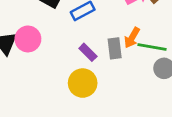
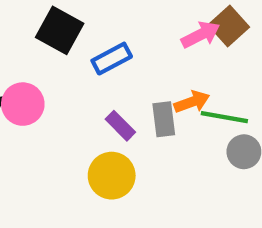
orange arrow: (132, 38) -> (192, 102), turned -140

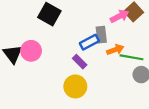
blue rectangle: (112, 59) -> (89, 42), moved
gray rectangle: (164, 119) -> (101, 35), moved

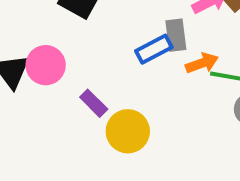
purple rectangle: (80, 62) -> (94, 103), moved

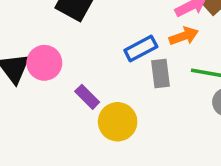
gray rectangle: (176, 35) -> (160, 74), moved
orange arrow: (202, 63) -> (184, 36), moved

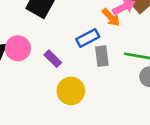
orange arrow: (184, 36) -> (111, 17), moved, turned 66
purple rectangle: (87, 97) -> (53, 59), moved

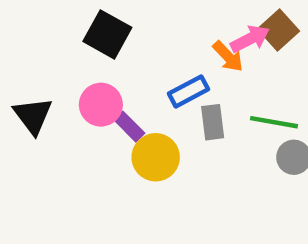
pink circle: (18, 48) -> (101, 105), moved
yellow circle: (71, 91) -> (156, 157), moved

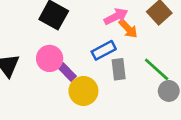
pink arrow: (250, 39) -> (116, 16), moved
green line: (274, 122) -> (157, 69), turned 32

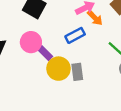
gray rectangle: (119, 69) -> (77, 72), moved

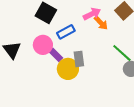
blue rectangle: (75, 35) -> (66, 32), moved
gray rectangle: (77, 72) -> (79, 59), moved

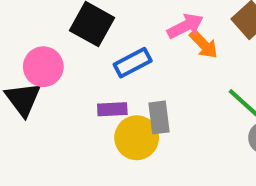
pink circle: (43, 45) -> (43, 67), moved
purple rectangle: (56, 55) -> (112, 109), turned -48

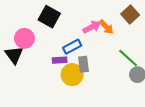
pink arrow: (185, 26) -> (92, 27), moved
blue rectangle: (133, 63) -> (72, 47), moved

